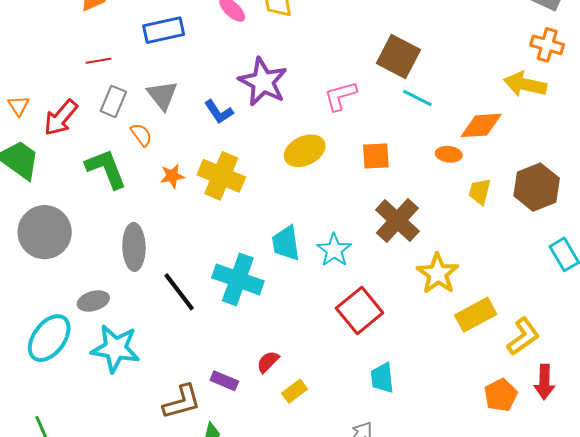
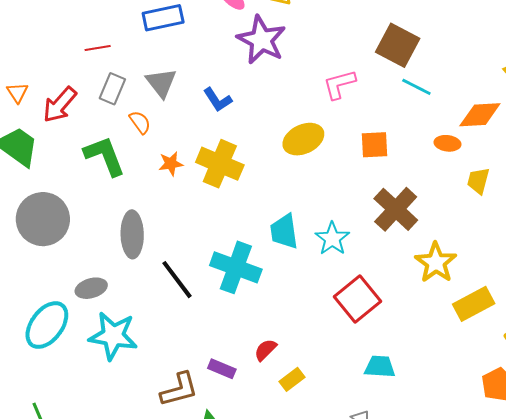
purple star: (263, 82) -> (261, 40), moved
cyan trapezoid: (382, 378) -> (380, 367), turned 100

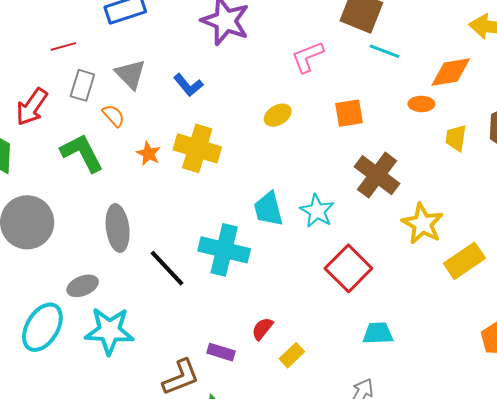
yellow ellipse: (303, 139) -> (278, 115), size x0.7
orange star: (171, 164) -> (148, 154), turned -30

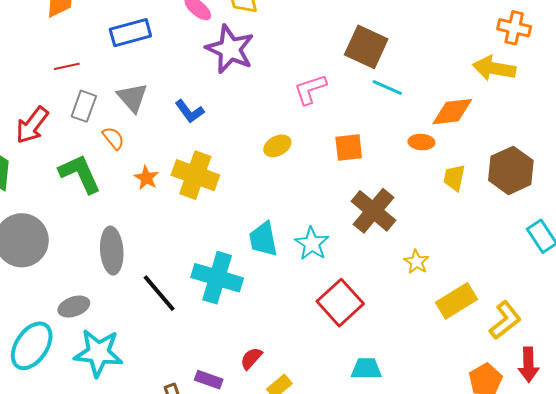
yellow star: (422, 224) -> (416, 262), size x0.6

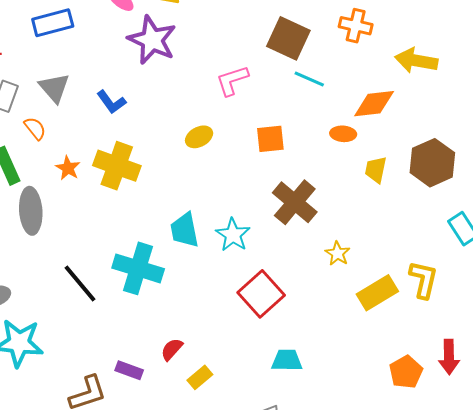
orange cross: (514, 28) -> (356, 26), moved
gray ellipse: (112, 251) -> (31, 211), moved
yellow L-shape: (505, 320) -> (424, 280), moved, turned -39

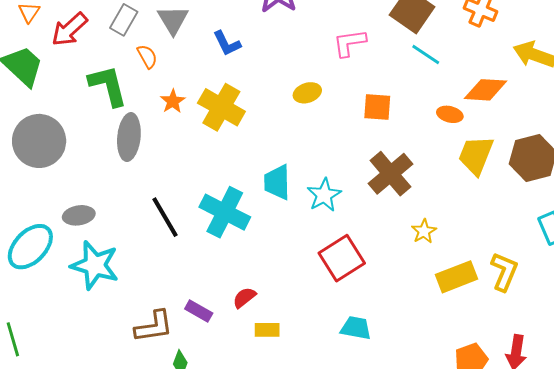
yellow trapezoid: (376, 170) -> (476, 155), size x1.5
yellow rectangle: (200, 377) -> (267, 330), turned 30

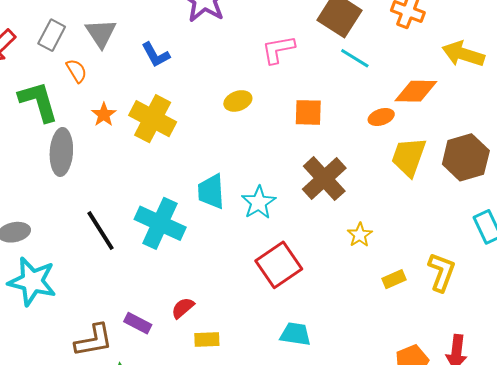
orange ellipse: (450, 114) -> (381, 117), turned -30
yellow rectangle: (456, 277) -> (394, 279), size x0.6

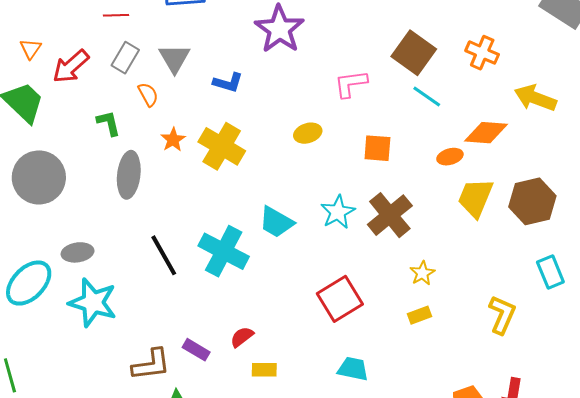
blue L-shape: (156, 55) -> (228, 83), turned -48
green L-shape: (38, 101) -> (109, 123), size x0.6
cyan trapezoid: (211, 191) -> (276, 222), turned -60
cyan star: (259, 202) -> (338, 212), moved
yellow rectangle: (394, 279) -> (420, 315), moved

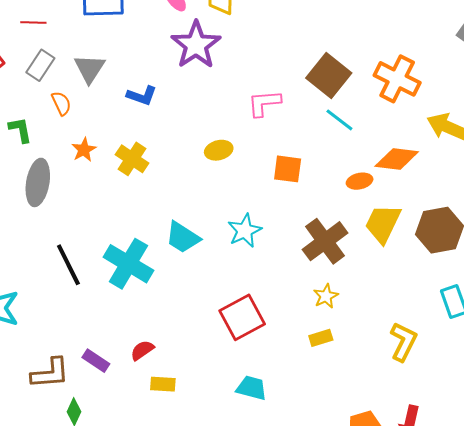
orange cross: (482, 53) -> (397, 79), size x1.4
yellow cross: (222, 146) -> (132, 159), size x0.7
brown cross: (390, 215) -> (325, 241), moved

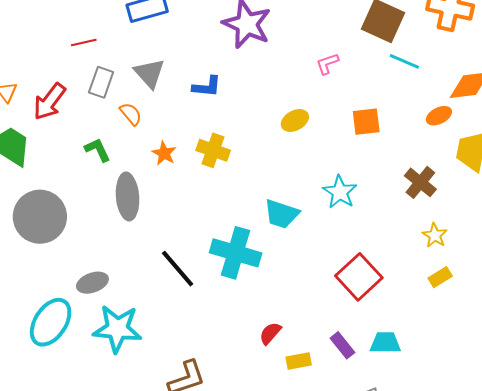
pink L-shape: (264, 103) -> (327, 64), size x0.7
brown cross: (325, 241) -> (420, 182), size x0.7
purple rectangle: (96, 361) -> (342, 345), moved, turned 32

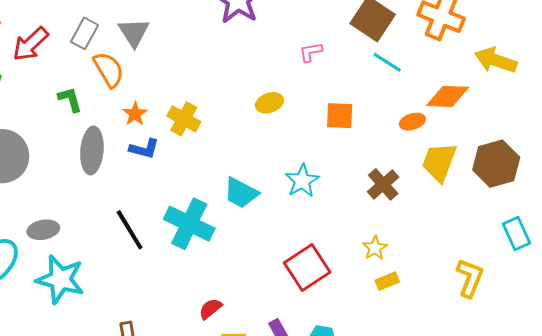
blue L-shape: (207, 87) -> (144, 149), moved
orange semicircle: (131, 114) -> (109, 70), size x1.5
yellow star: (435, 235) -> (375, 248), moved

